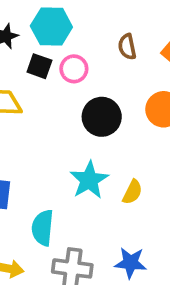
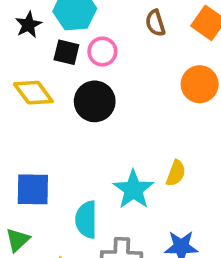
black circle: (102, 117) -> (95, 101), moved
cyan star: (89, 180) -> (133, 190), moved

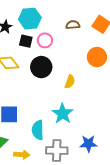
brown semicircle: (155, 23) -> (73, 25), turned 104
yellow semicircle: (176, 173) -> (70, 82), moved

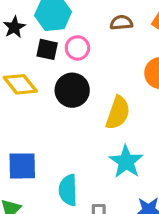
yellow semicircle: (70, 82) -> (118, 113), size x1.5
cyan star: (63, 114) -> (126, 162), moved

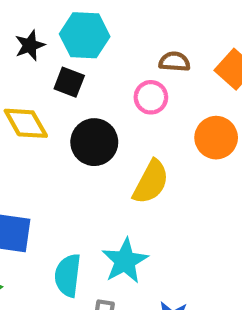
pink circle: (77, 48) -> (151, 97), moved
cyan star: (126, 162) -> (125, 261), moved

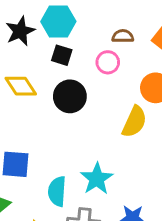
black star: (30, 45) -> (20, 31), size x1.4
black square: (69, 82) -> (62, 55), moved
yellow semicircle: (151, 182) -> (134, 122), moved

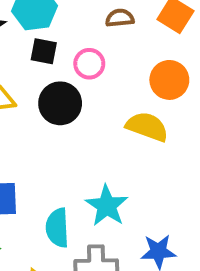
pink circle: (108, 62) -> (89, 64), moved
yellow semicircle: (134, 122) -> (147, 127), turned -88

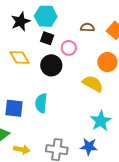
cyan star: (107, 206) -> (101, 121), moved
cyan semicircle: (57, 228) -> (41, 103), moved

